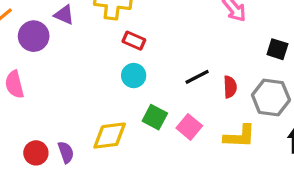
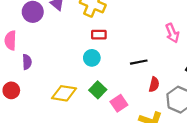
red rectangle: (134, 41) -> (99, 35), turned -40
black line: (197, 77) -> (139, 62), moved
purple semicircle: (66, 152) -> (27, 62), moved

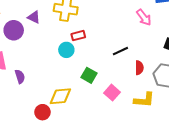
cyan circle: (92, 58) -> (66, 50), moved
red circle: (11, 90) -> (42, 112), moved
green square: (98, 90) -> (89, 75), moved

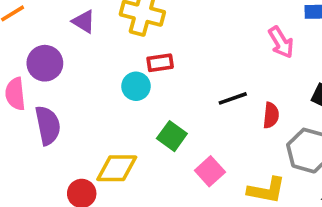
purple circle: (14, 30) -> (45, 63), moved
red semicircle: (139, 68) -> (271, 115), moved
purple semicircle: (20, 77) -> (48, 125), size x1.5

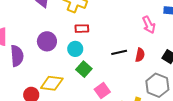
purple circle: (45, 63) -> (47, 41), moved
cyan circle: (136, 86) -> (75, 49), moved
red semicircle: (271, 115) -> (140, 55), moved

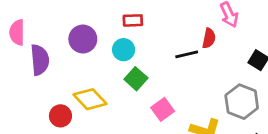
red semicircle: (140, 55) -> (209, 38), moved
yellow diamond: (52, 83) -> (90, 99), turned 40

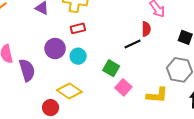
red rectangle: (133, 20) -> (78, 28), moved
cyan circle: (124, 50) -> (78, 56), moved
green square: (136, 79) -> (111, 68), moved

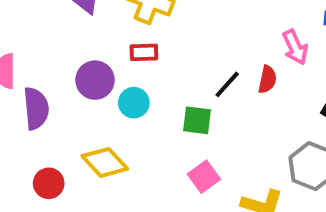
black line: (132, 44) -> (227, 84), moved, turned -35
green square: (111, 68) -> (197, 120), moved, turned -35
red circle: (51, 108) -> (49, 183), moved

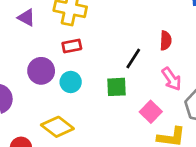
pink arrow: (295, 47) -> (171, 79), moved
red semicircle: (267, 79) -> (166, 41), moved
pink square: (204, 177) -> (151, 112), moved

